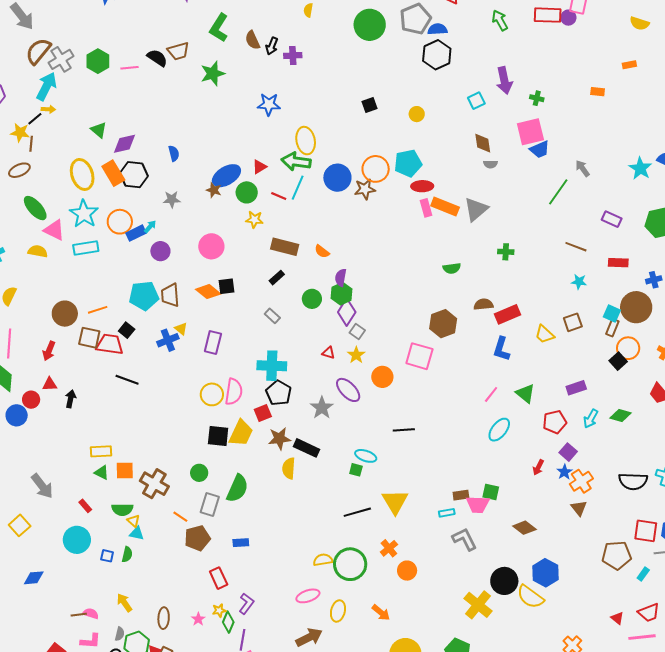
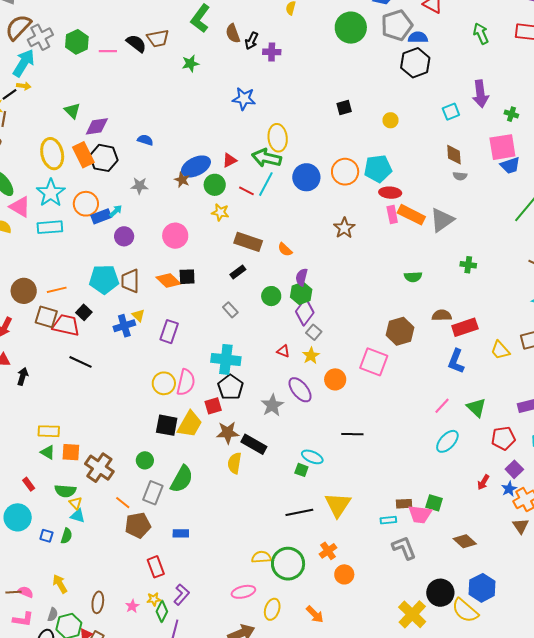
green star: (213, 74) -> (190, 63), size x0.7
blue semicircle: (174, 153) -> (145, 140), turned -63
brown star: (365, 189) -> (344, 228), moved, turned -30

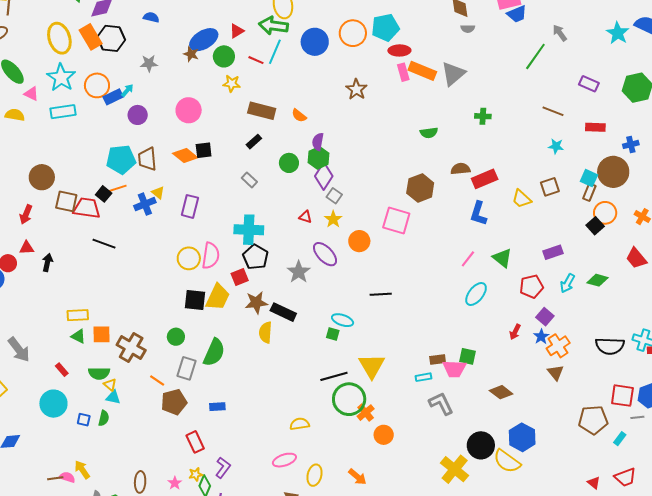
pink triangle: (20, 207) -> (31, 94), size x0.7
orange line: (57, 290) -> (117, 189), moved
green circle: (288, 564) -> (349, 399), moved
yellow arrow: (60, 584) -> (82, 470), moved

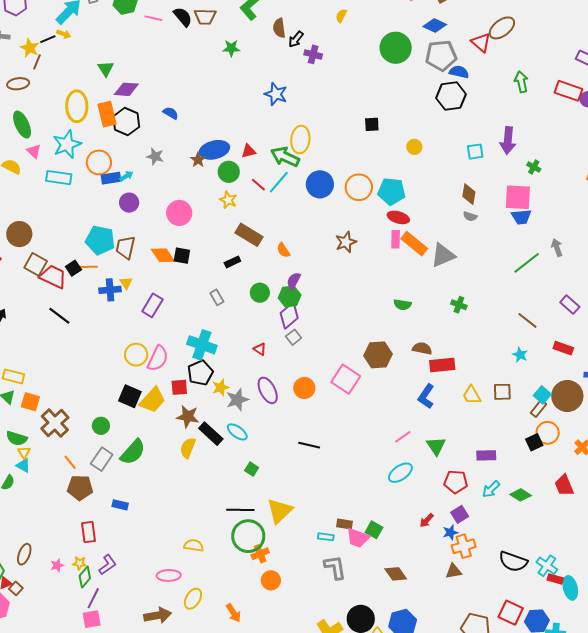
yellow star: (333, 219) -> (221, 387), moved
cyan ellipse: (343, 320) -> (237, 432), moved
brown triangle: (556, 373) -> (453, 571), turned 42

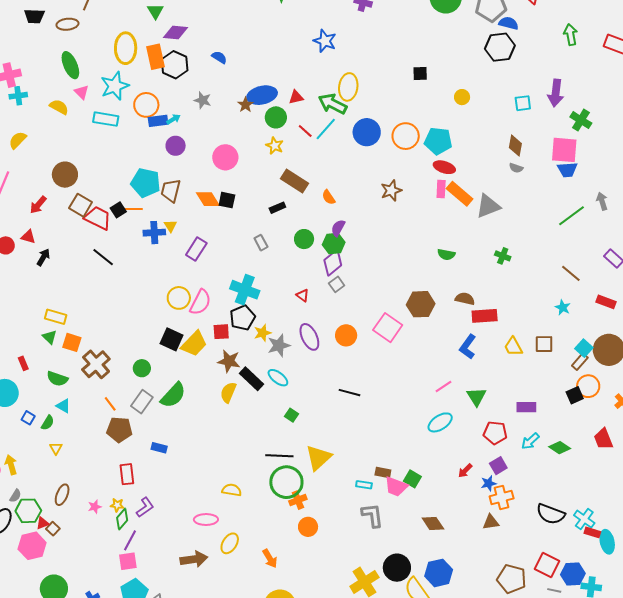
green cross: (534, 167) -> (581, 120), size x1.5
yellow triangle: (24, 452) -> (56, 448), moved

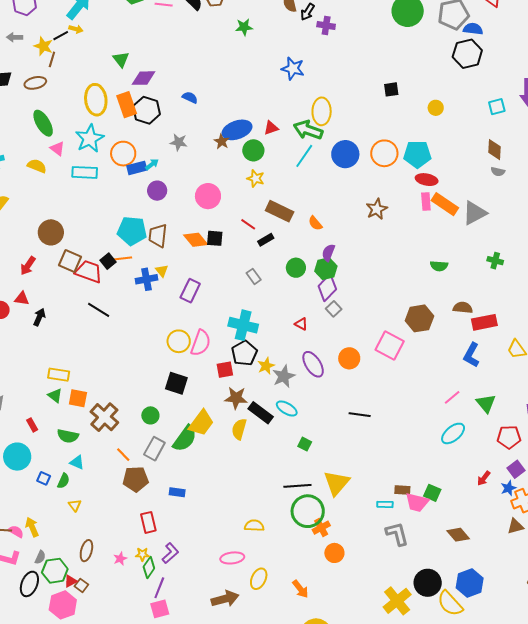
red line: (305, 131) -> (248, 224), moved
yellow trapezoid: (194, 344) -> (201, 423), moved

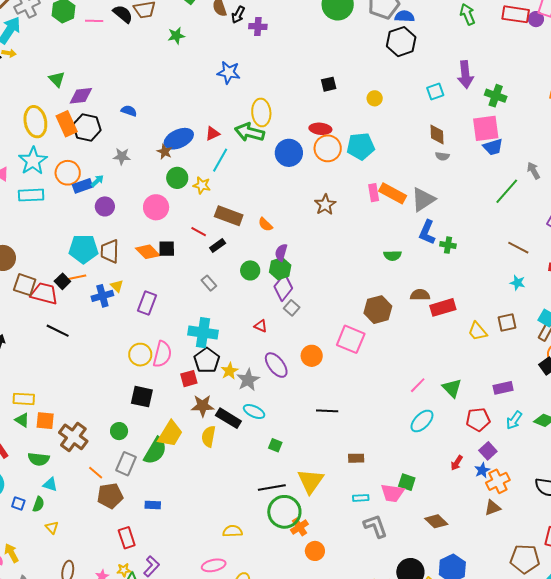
green circle: (253, 150) -> (177, 178), moved
cyan line: (304, 156) -> (220, 160), moved
red ellipse: (427, 180) -> (320, 129), moved
blue L-shape: (471, 355) -> (427, 232), moved
brown rectangle: (402, 490) -> (356, 458), moved

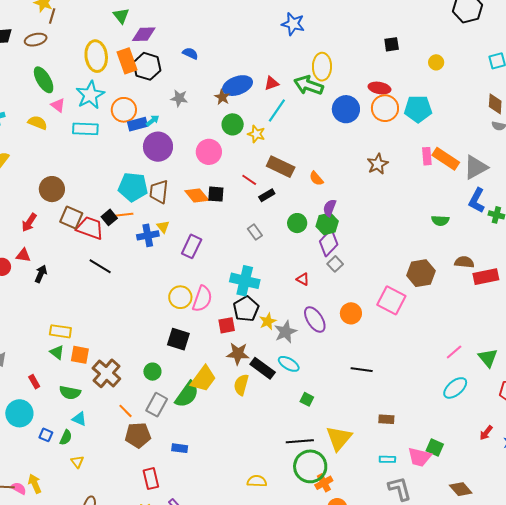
purple circle: (105, 206) -> (158, 147), size x1.5

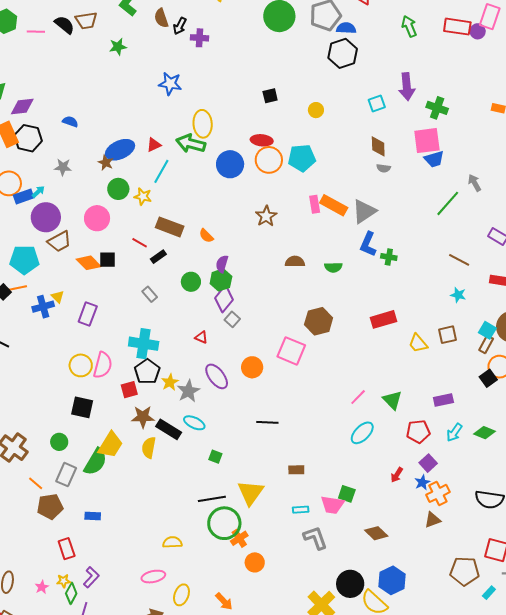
brown trapezoid: (159, 192) -> (59, 241), moved, turned -120
brown semicircle: (464, 262) -> (295, 262), moved

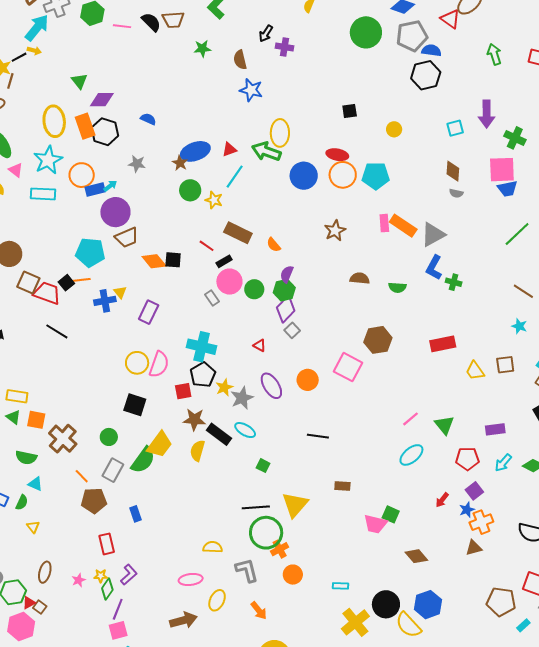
brown semicircle: (161, 18) -> (240, 60), moved
pink circle: (97, 218) -> (229, 282), moved
cyan rectangle: (301, 510) -> (341, 586), moved
blue rectangle: (93, 516) -> (136, 514), turned 63
gray L-shape: (315, 538) -> (247, 570), moved

